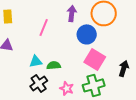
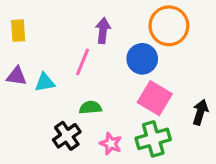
purple arrow: (72, 13) -> (103, 31), moved
pink line: (44, 27) -> (83, 62), moved
cyan triangle: (36, 61) -> (45, 82), moved

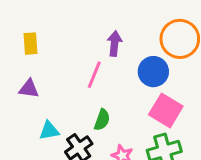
cyan triangle: (45, 82) -> (49, 131), moved
green semicircle: (90, 108) -> (102, 120), turned 115

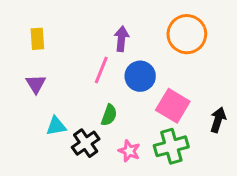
blue circle: (153, 72) -> (140, 76), moved
purple triangle: (29, 89) -> (36, 84), turned 50

